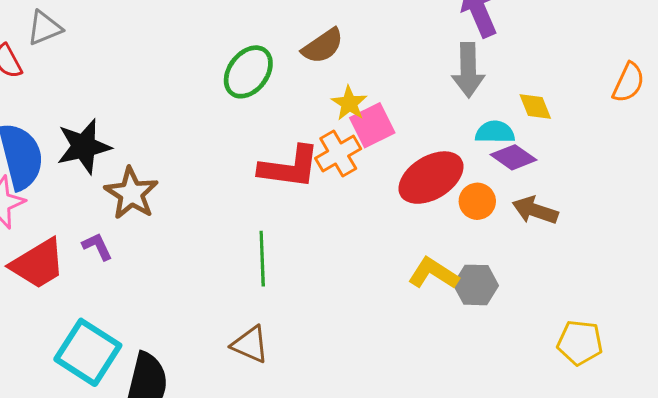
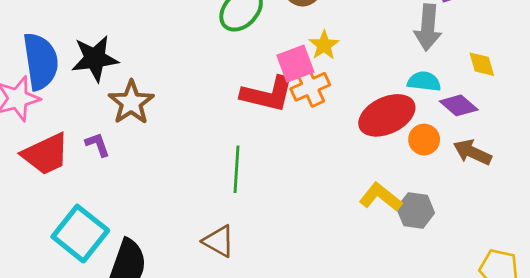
pink square: (372, 125) -> (295, 64), moved
cyan semicircle: (495, 132) -> (424, 81), moved

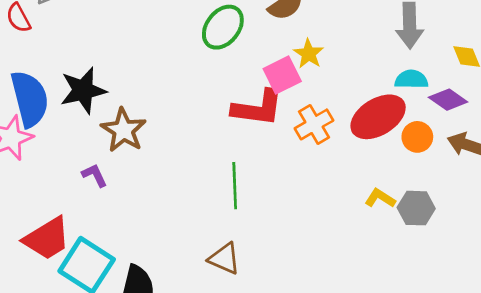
orange cross: (310, 87) -> (314, 124), moved
red trapezoid: (46, 154) -> (47, 239), moved
yellow L-shape: (381, 197) -> (380, 198), size x0.7

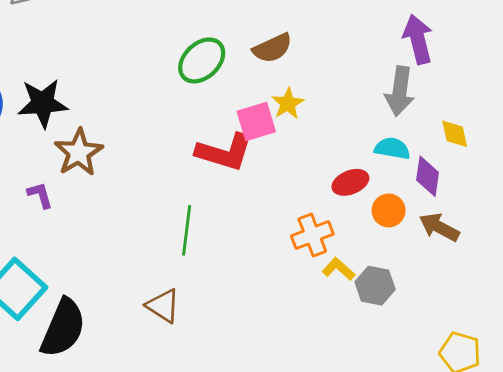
purple diamond: (448, 100) -> (428, 176), turned 54
red ellipse: (378, 117) -> (350, 182), size x0.6
orange cross: (314, 124) -> (312, 235), moved

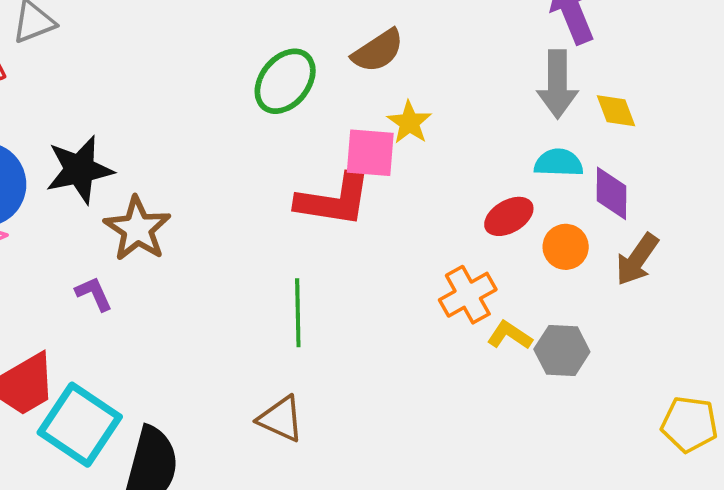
pink square: (256, 121) -> (370, 153), turned 30
yellow diamond: (455, 134) -> (616, 111), moved
brown arrow: (439, 227) -> (637, 259), turned -75

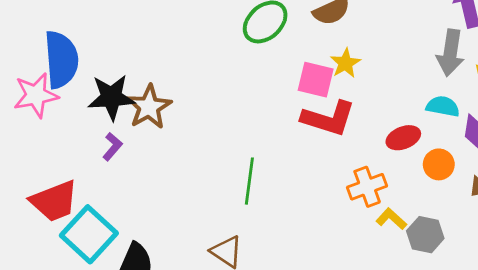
black star: (80, 170) -> (111, 97), moved
red L-shape: (334, 200) -> (328, 118), moved
purple L-shape: (94, 294) -> (112, 147), turned 56

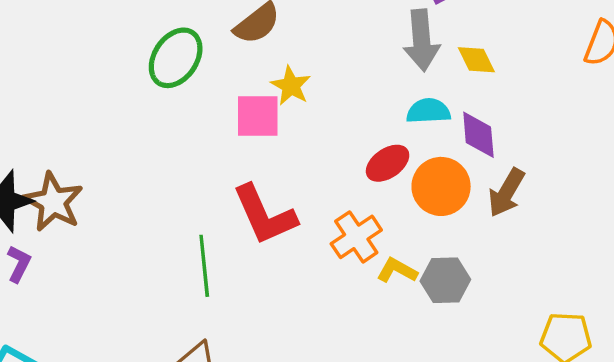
red L-shape: (328, 118) -> (264, 215), moved, turned 62
orange circle: (439, 164) -> (441, 186), size x1.4

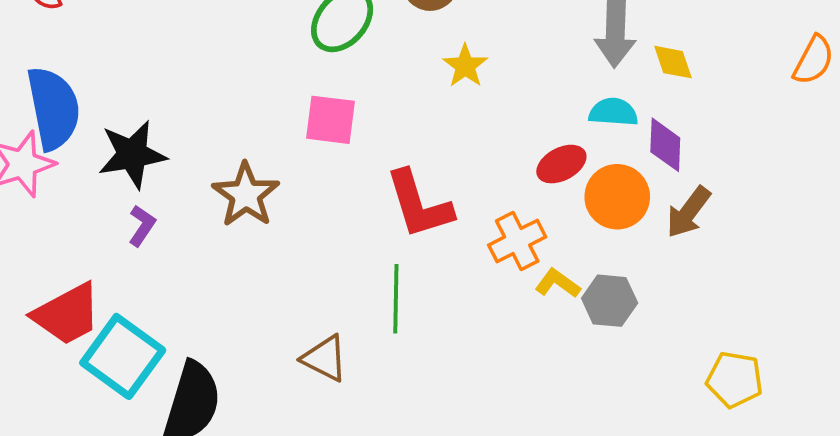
pink square: (258, 116) -> (331, 120), moved
brown star: (53, 202) -> (246, 195), moved
green line: (204, 266) -> (396, 299), moved

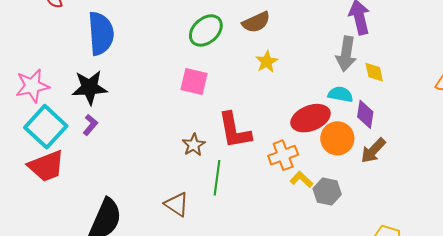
blue semicircle: (53, 108) -> (101, 33), moved
red ellipse: (561, 164) -> (310, 118), size x1.5
brown star: (246, 195) -> (194, 145), moved, size x0.7
cyan square: (123, 356) -> (46, 127), moved

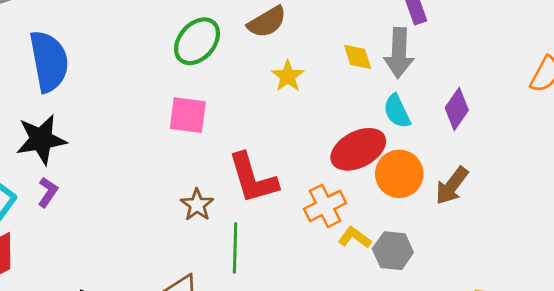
yellow diamond: (374, 72) -> (358, 57), moved
cyan semicircle: (340, 94) -> (397, 111), turned -120
purple diamond: (365, 114) -> (457, 109), moved, turned 32

